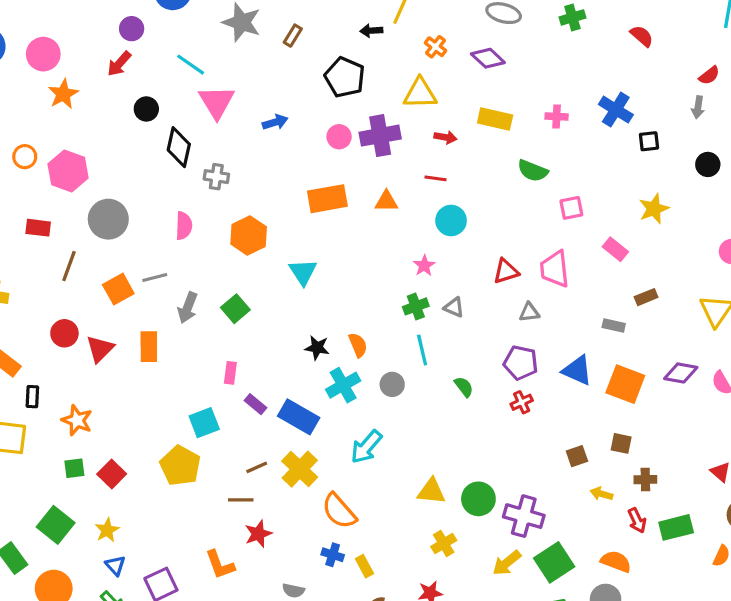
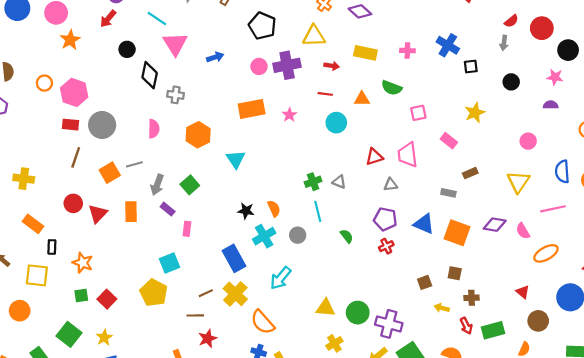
orange triangle: (386, 201) -> (362, 99), moved
red rectangle: (38, 228) -> (71, 125), moved
pink star: (424, 266) -> (289, 115), moved
purple rectangle: (255, 404) -> (168, 209), moved
blue rectangle: (299, 417) -> (234, 258), turned 32

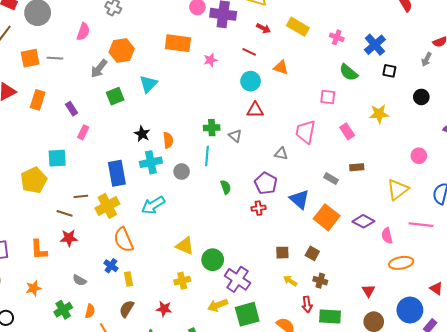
green semicircle: (392, 88) -> (349, 72), moved
red triangle: (374, 157) -> (255, 110), moved
gray arrow: (157, 185) -> (99, 69), moved
green square: (190, 185) -> (115, 96), moved

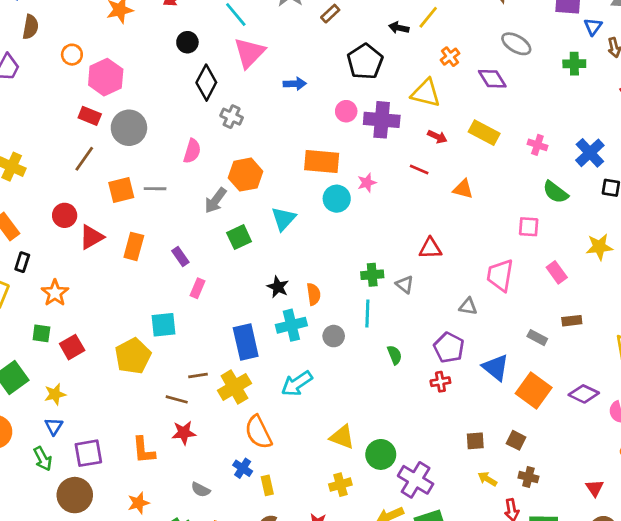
cyan circle: (251, 81) -> (337, 199), moved

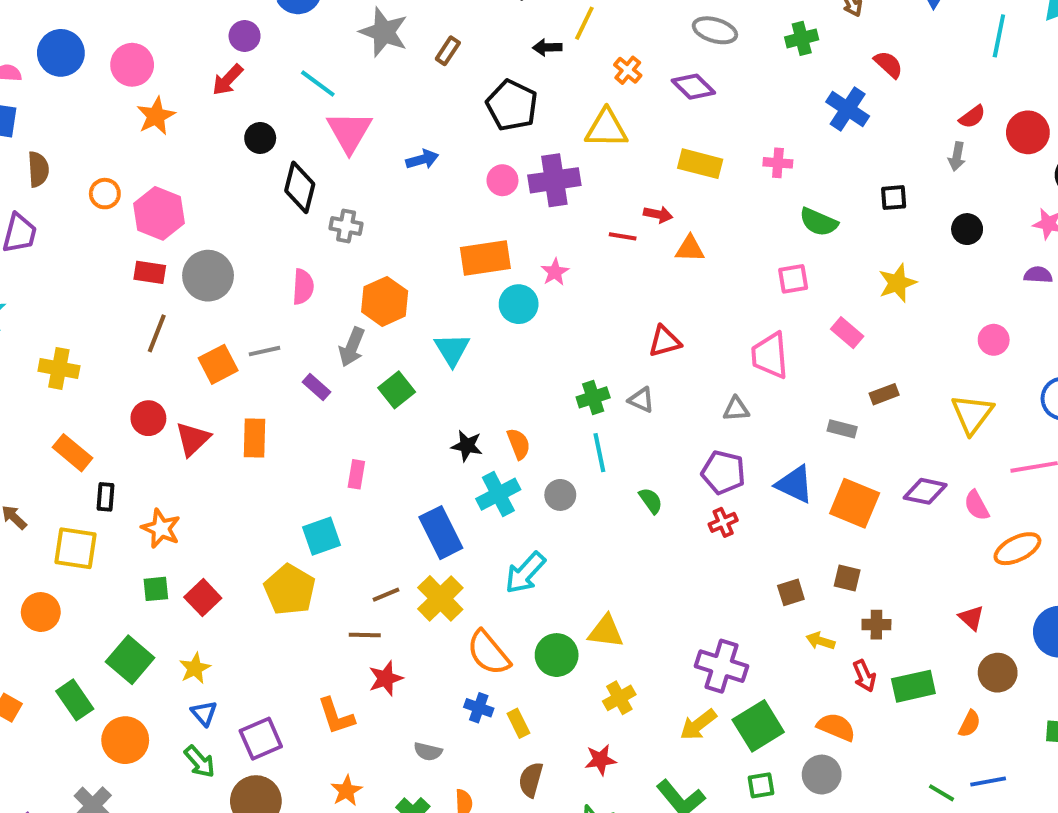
red arrow: (437, 137) -> (658, 214), moved
blue cross: (590, 153) -> (848, 109), moved
purple rectangle: (180, 257) -> (316, 387), moved
green circle: (381, 454) -> (557, 655), moved

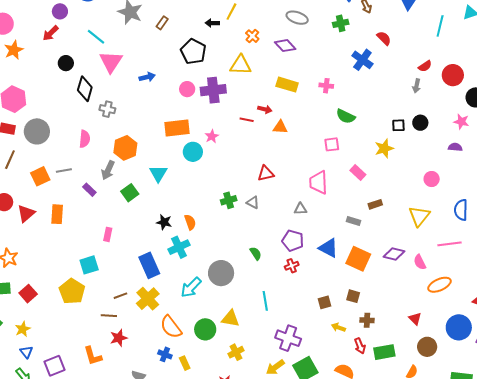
black square: (894, 198) -> (398, 125), moved
cyan line: (599, 453) -> (265, 301), moved
gray circle: (560, 495) -> (221, 273), moved, size x1.6

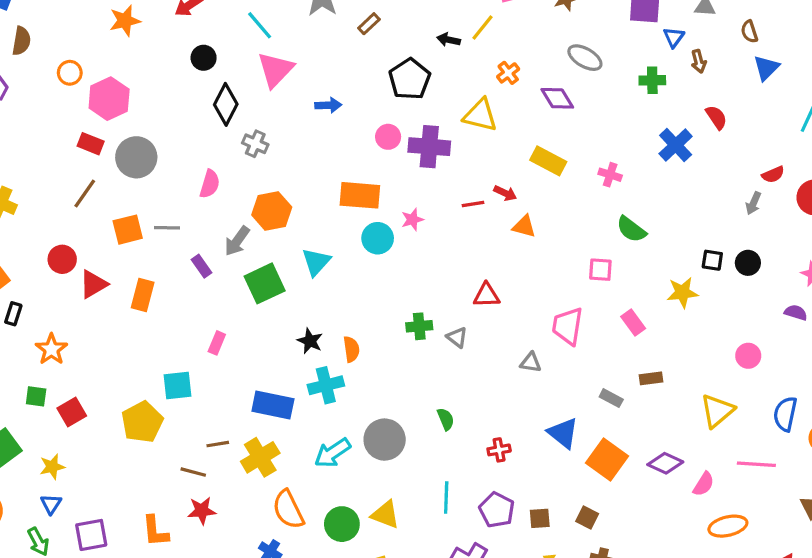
red line: (247, 120) -> (473, 204), turned -32
green square: (130, 193) -> (265, 283), size x1.4
purple pentagon: (293, 241) -> (497, 510), moved
pink semicircle: (420, 262) -> (704, 484), turned -133
blue rectangle: (149, 265) -> (273, 405), turned -65

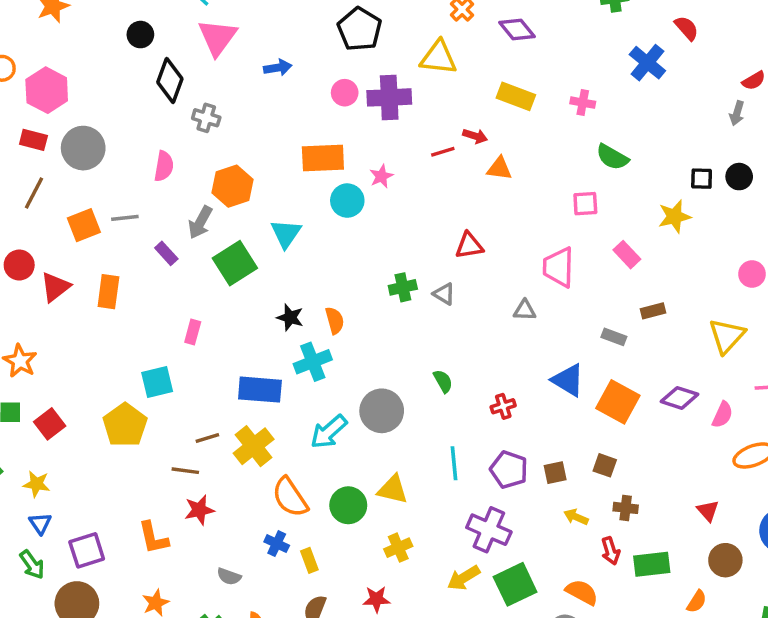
yellow star: (52, 467) -> (36, 484), turned 30

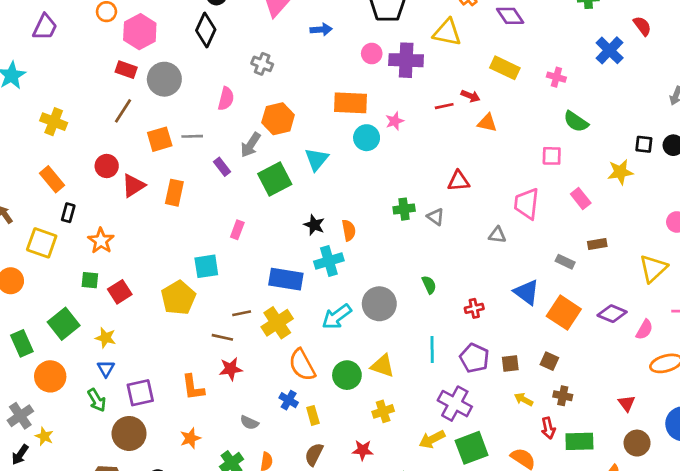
black diamond: (170, 81) -> (206, 30), moved

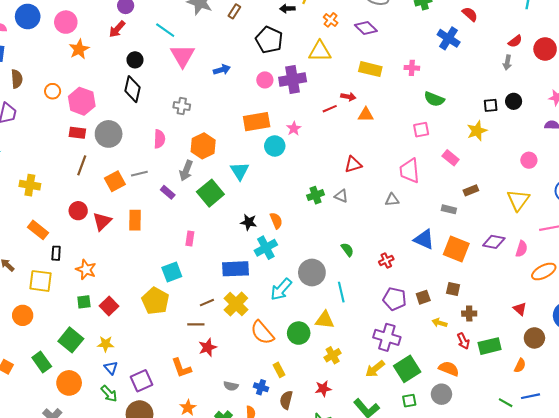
cyan line: (432, 349) -> (341, 292), moved
blue cross: (289, 400) -> (261, 387), moved

